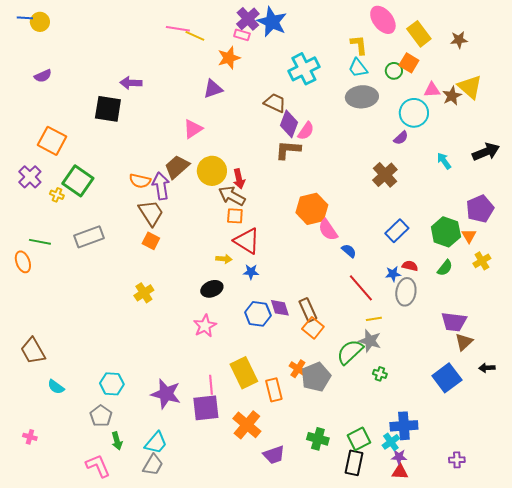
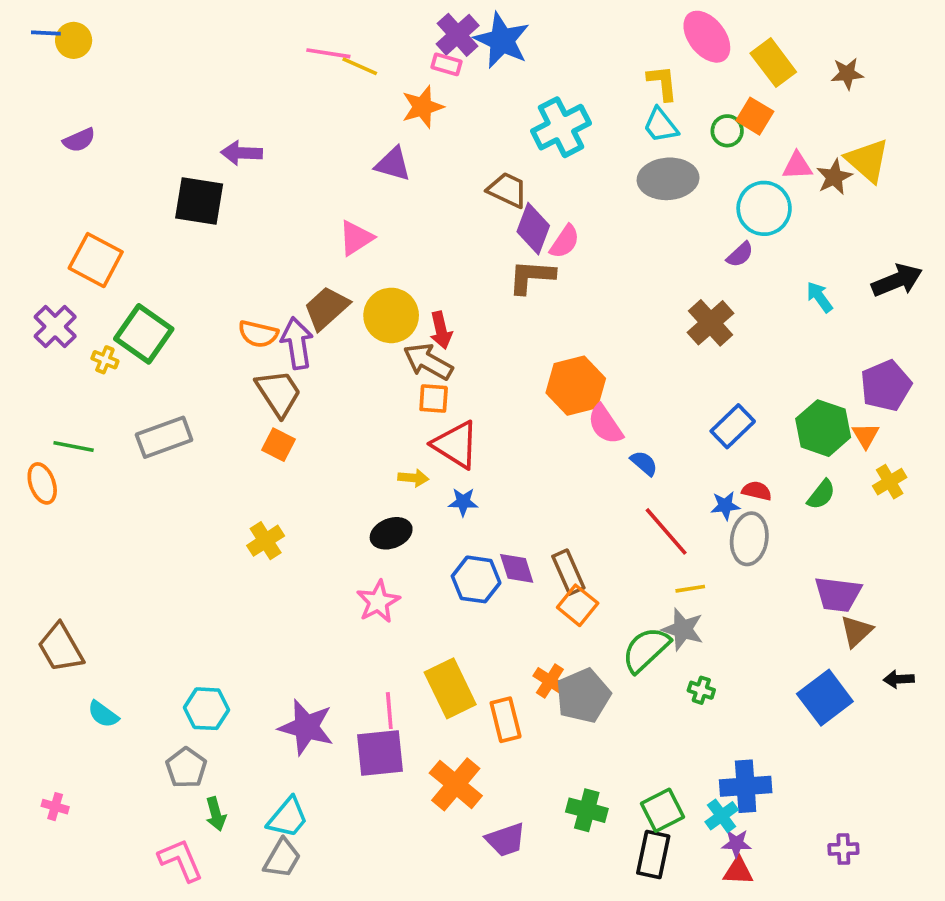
purple triangle: (213, 89) -> (393, 164), turned 35

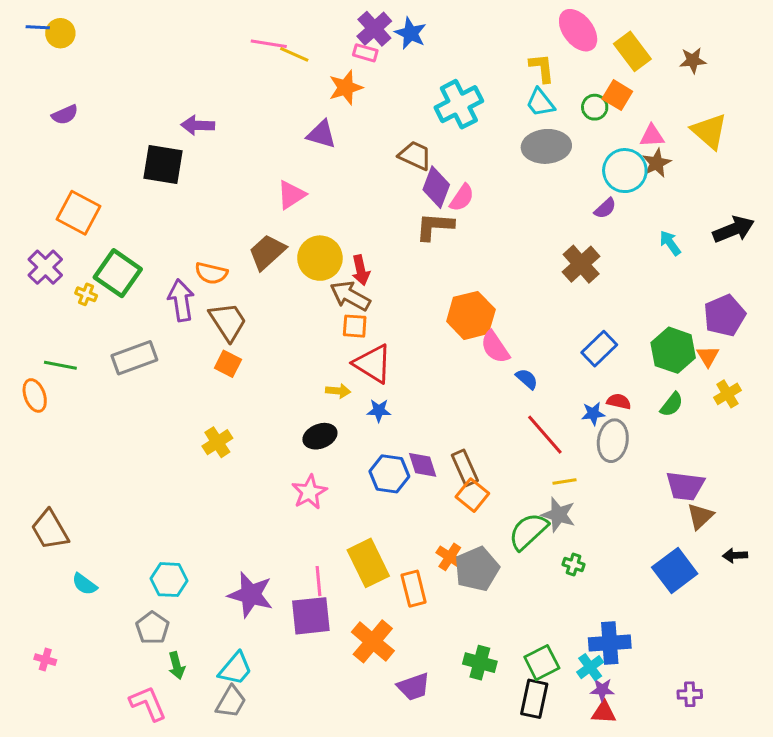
blue star: (502, 40) -> (411, 33), size x0.7
brown star: (834, 177) -> (657, 163), moved
purple arrow: (297, 343) -> (181, 300), moved

